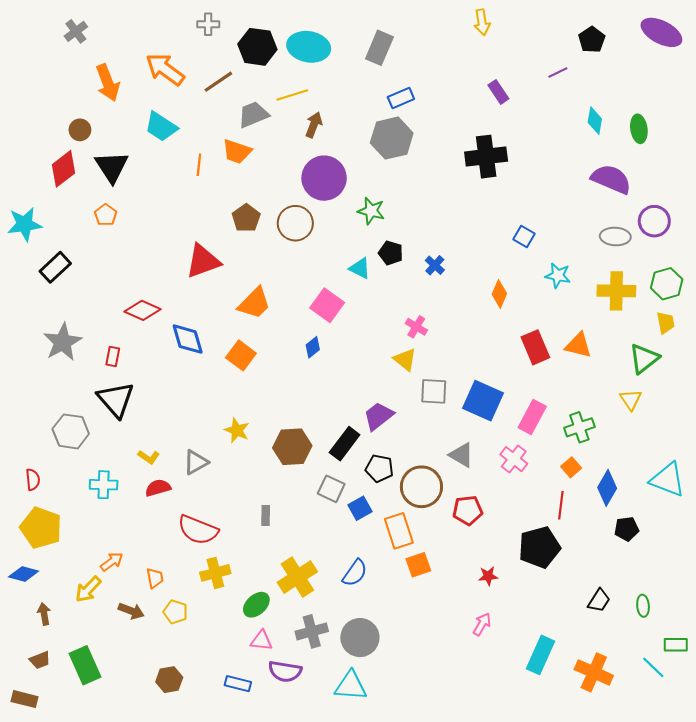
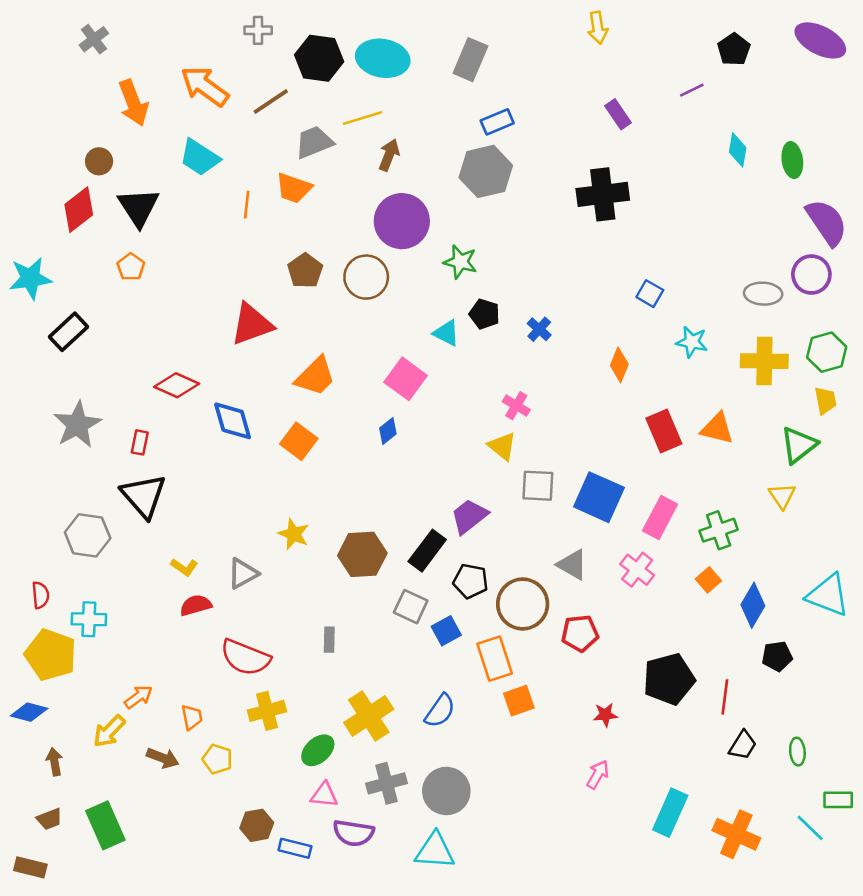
purple semicircle: (611, 179) -> (827, 222), moved, turned 33
cyan cross: (104, 485) -> (89, 619), moved
red line: (561, 505) -> (725, 697), moved
brown hexagon: (169, 680) -> (257, 825), moved

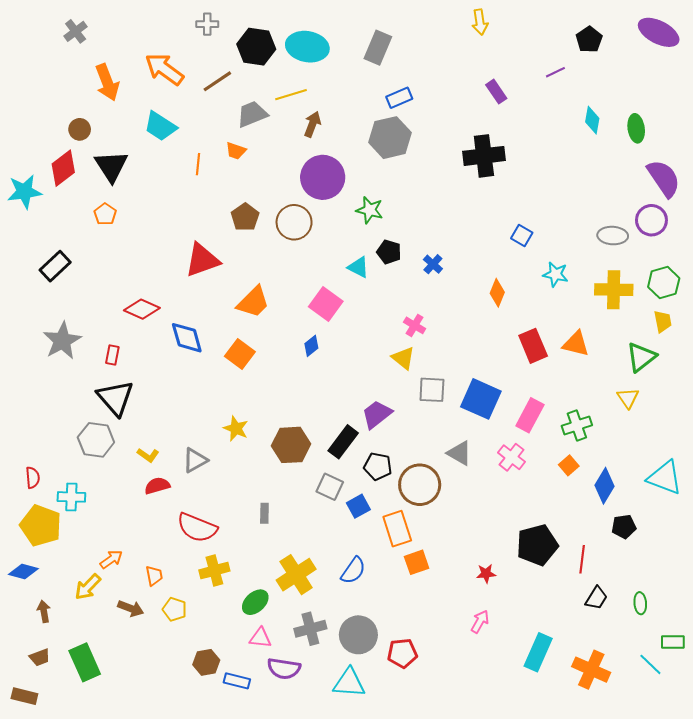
orange trapezoid: (294, 188) -> (236, 151), size x0.7
cyan star: (30, 278) -> (24, 192), moved
gray hexagon: (88, 535) -> (96, 440), moved
red pentagon: (580, 633) -> (402, 653), moved

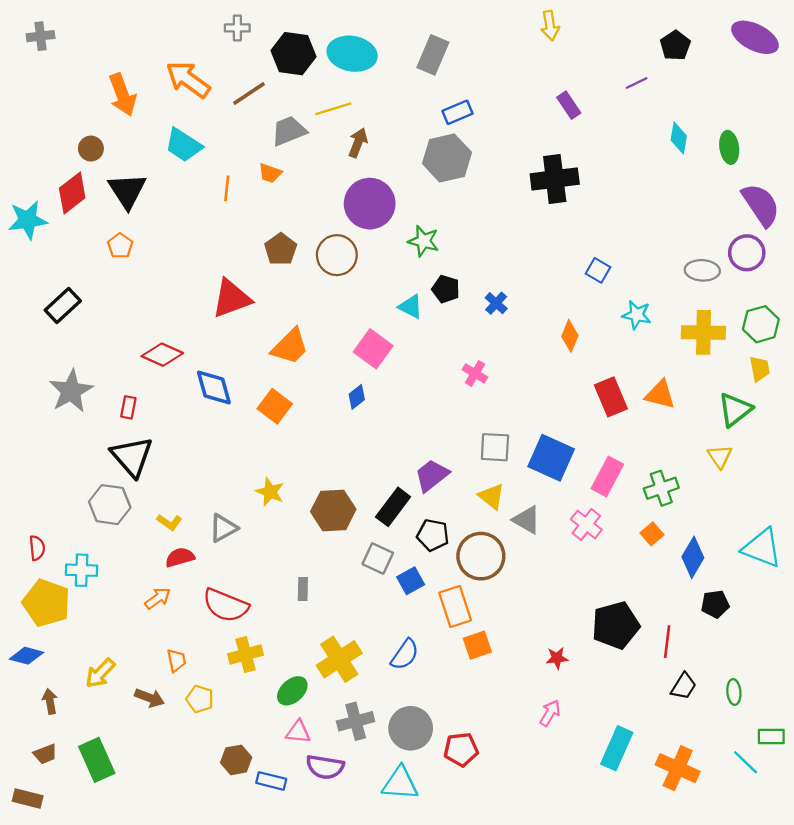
gray cross: (76, 31) -> (41, 36), moved, turned 30
yellow triangle: (403, 358) -> (491, 496), moved
orange arrow: (111, 559) -> (158, 598), moved

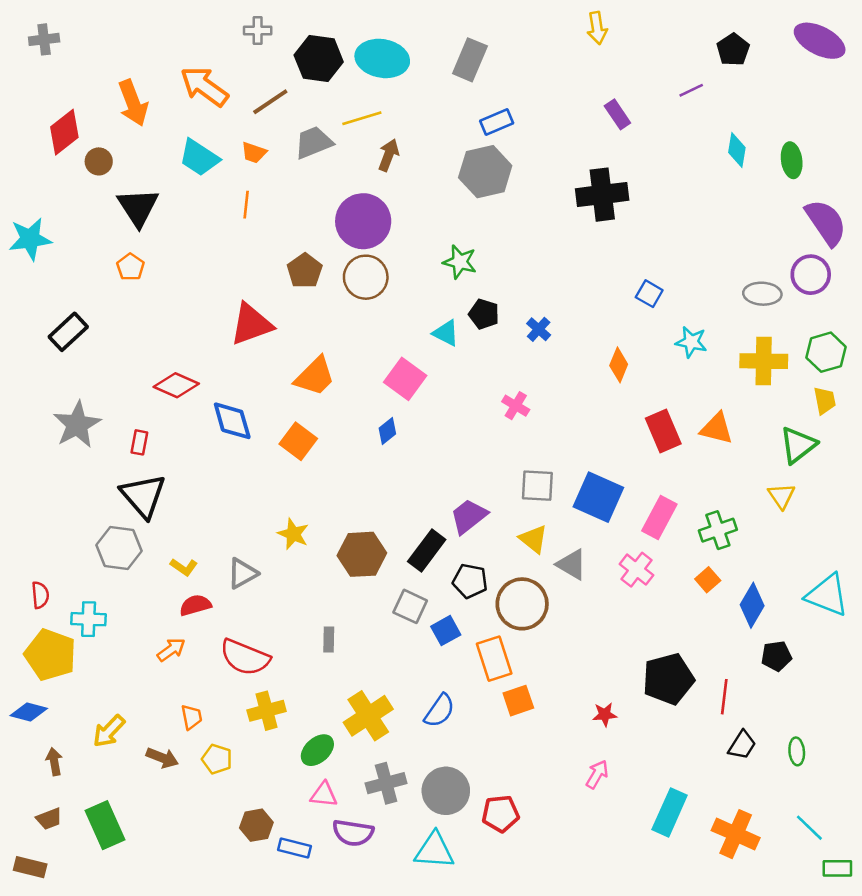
orange trapezoid: (270, 173) -> (254, 153), moved
red diamond: (72, 193) -> (64, 132), moved
purple circle: (370, 204) -> (363, 221), moved
green rectangle: (771, 736) -> (837, 868), moved

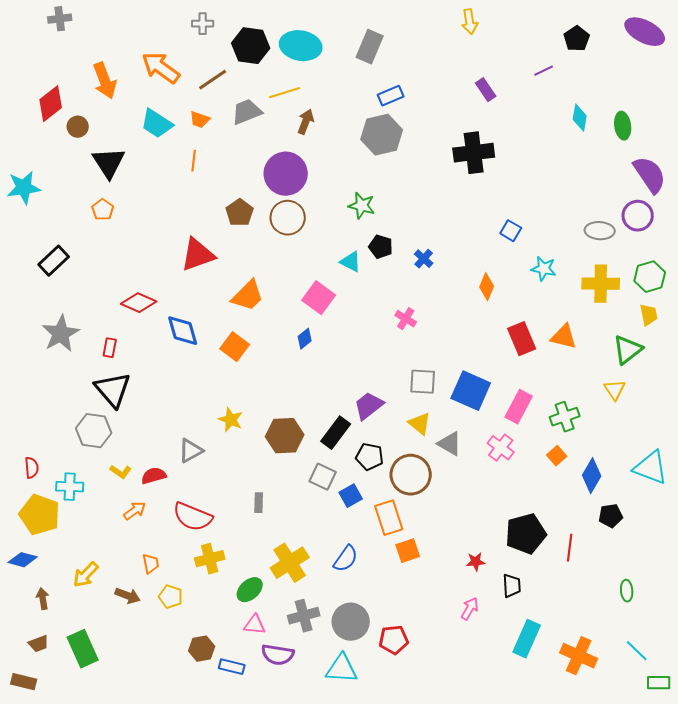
gray cross: (44, 39) -> (60, 19), moved
yellow L-shape: (184, 567) -> (121, 472), moved
black trapezoid: (742, 745) -> (512, 586), moved, turned -35

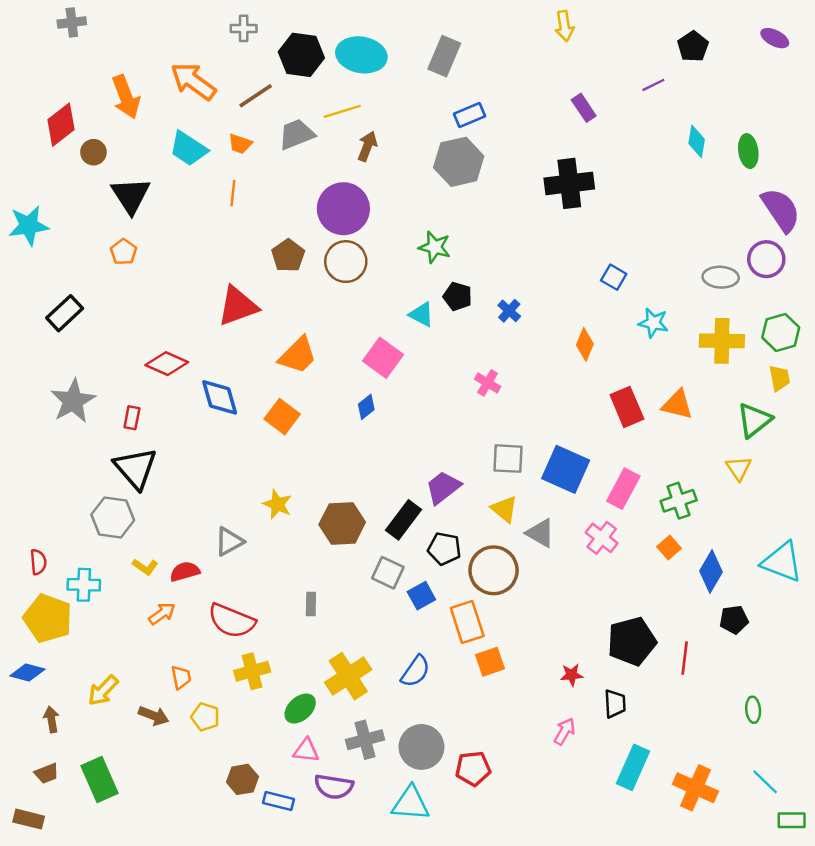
purple ellipse: (645, 32) -> (775, 38), size x0.6

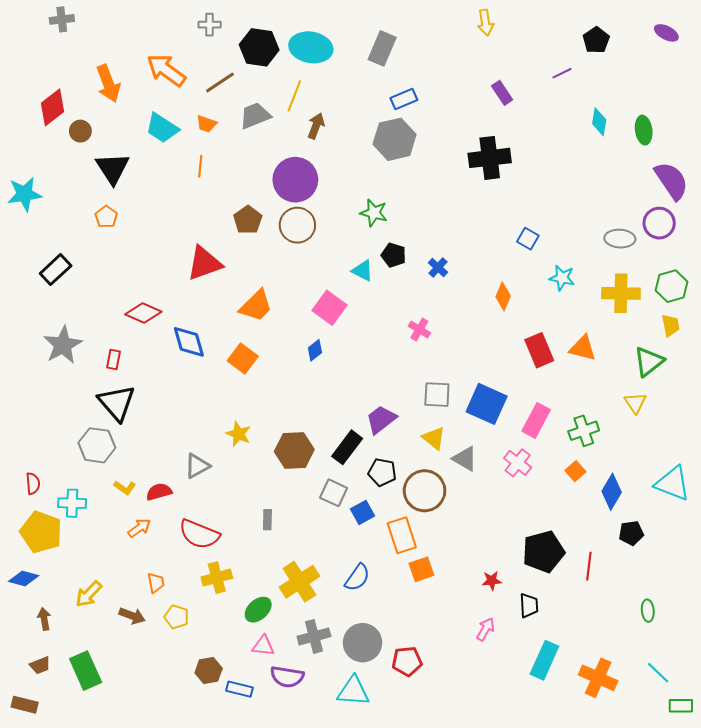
yellow line: (342, 111) -> (294, 96), turned -52

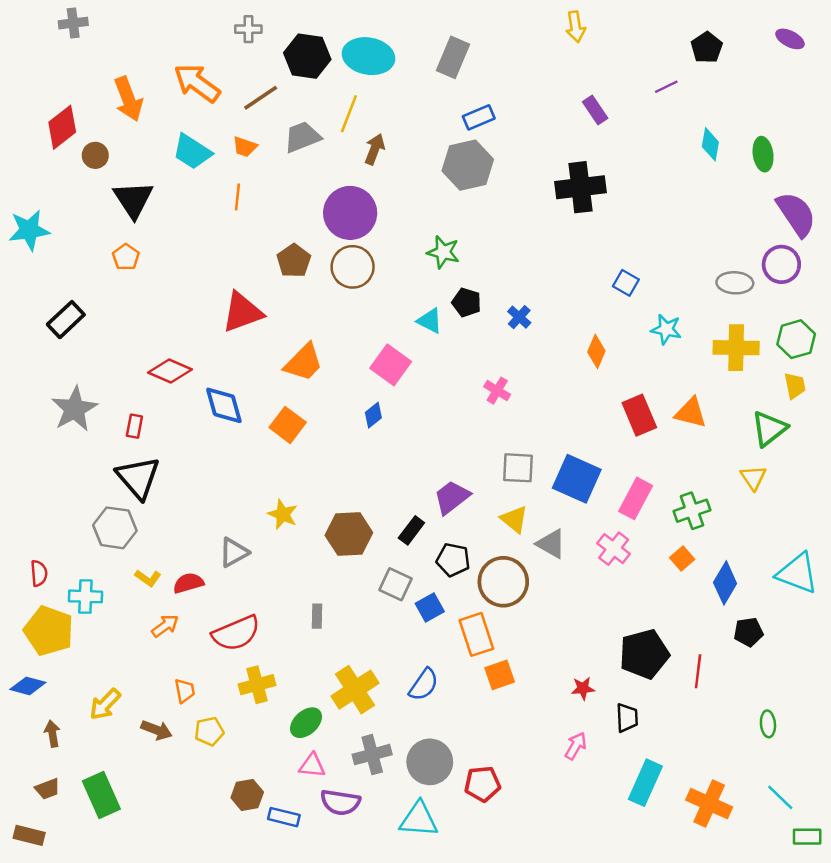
black rectangle: (347, 447) -> (411, 530), size x0.7
red semicircle: (199, 534) -> (236, 633), turned -45
yellow pentagon: (176, 617) -> (209, 731), turned -30

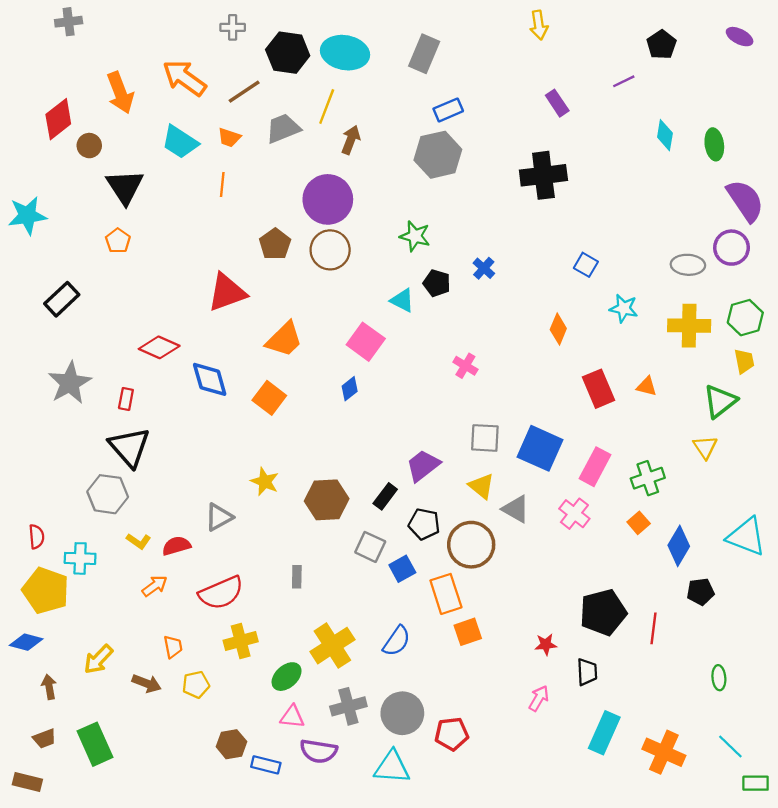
blue cross: (519, 317) -> (484, 268), moved
orange triangle: (691, 413) -> (647, 386), size x0.7

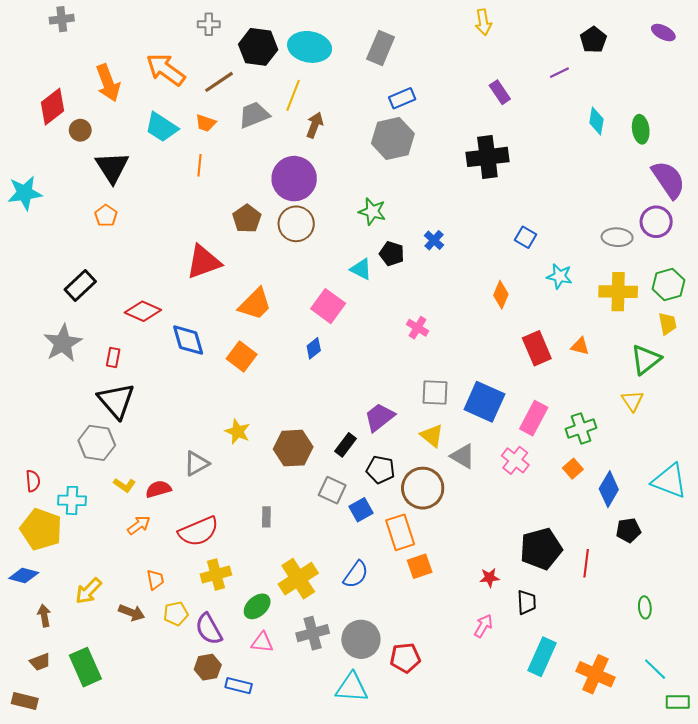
black rectangle: (62, 299) -> (80, 286), moved
purple semicircle: (319, 751) -> (209, 629), moved, turned 52

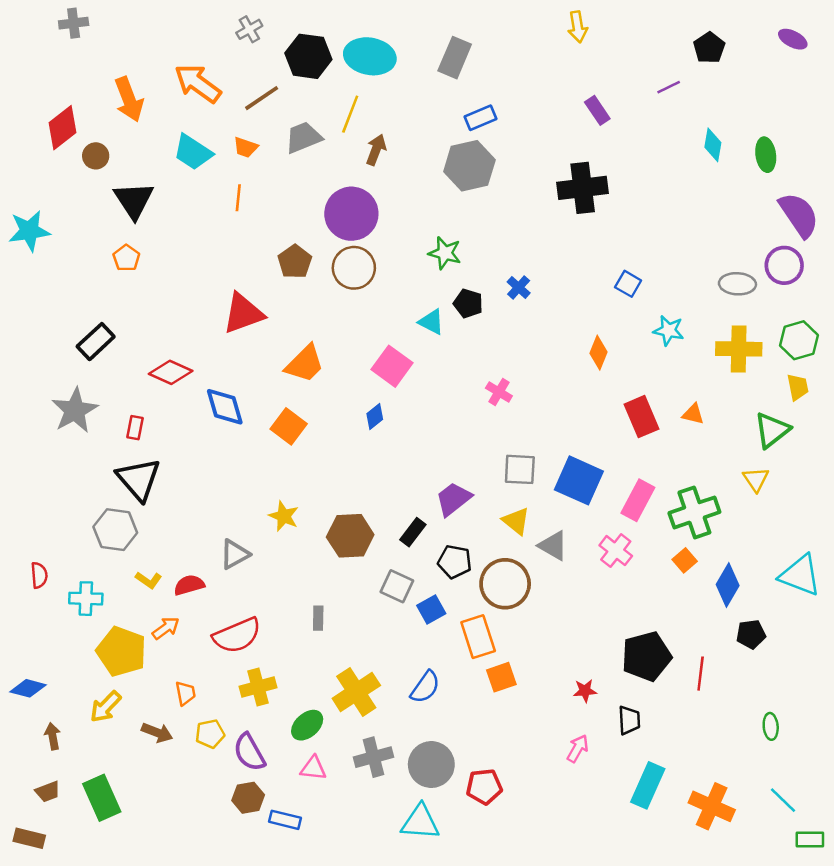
gray cross: (209, 24) -> (249, 29), turned -30
green cross: (581, 428) -> (694, 512), size x1.4
yellow pentagon: (41, 529) -> (121, 651), moved

